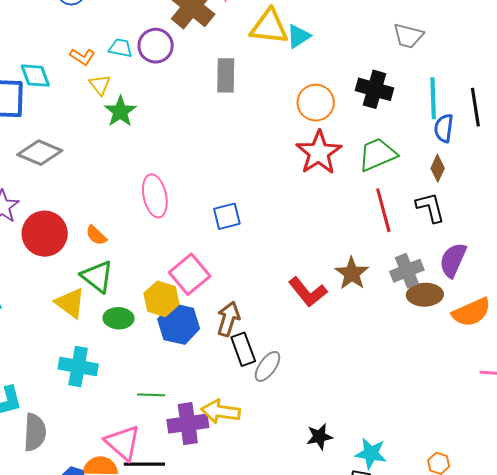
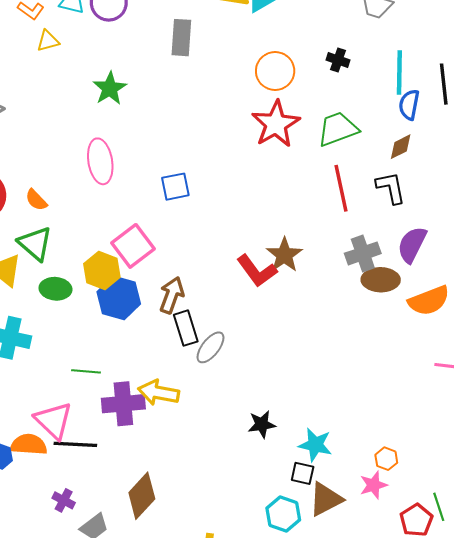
yellow triangle: (100, 85) -> (48, 41), turned 50
black cross: (374, 89) -> (338, 60), size x0.6
green star: (120, 111) -> (110, 88), moved
brown diamond: (438, 168) -> (401, 147), turned 36
brown star: (352, 273) -> (284, 255), moved

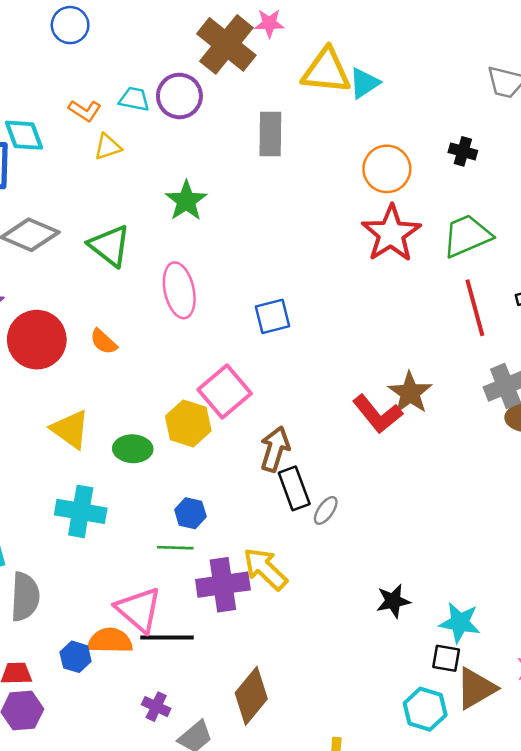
green triangle: (35, 244) -> (110, 246), moved
blue hexagon: (119, 298) -> (190, 513), moved, size x0.6
gray ellipse: (210, 347) -> (326, 510), size x0.7
yellow arrow: (159, 393) -> (265, 569), turned 36

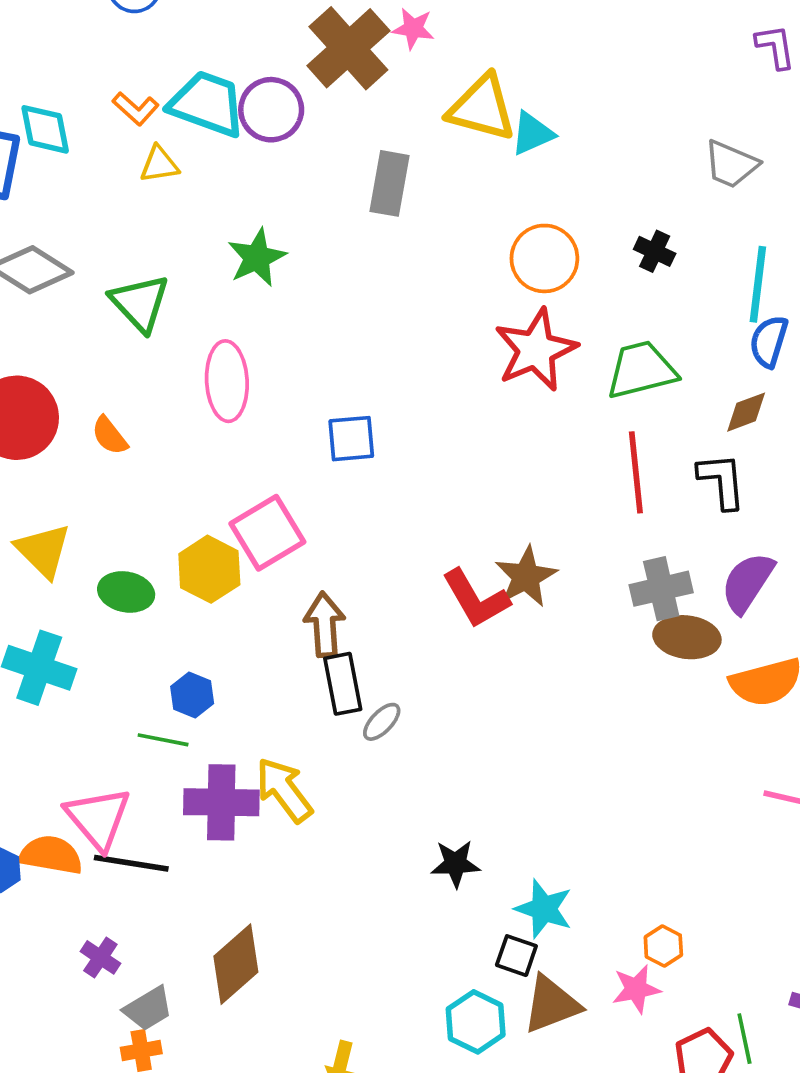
cyan trapezoid: (134, 99) -> (207, 104), size x1.8
brown arrow: (275, 449) -> (325, 625), turned -30

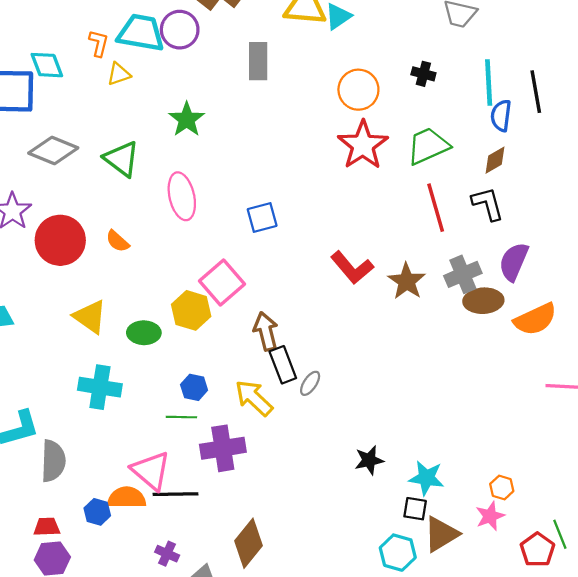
orange L-shape: (136, 109) -> (99, 43), turned -108
brown star: (526, 577) -> (407, 281), moved
red L-shape: (476, 599) -> (352, 268), moved
yellow arrow: (284, 790) -> (254, 398), moved

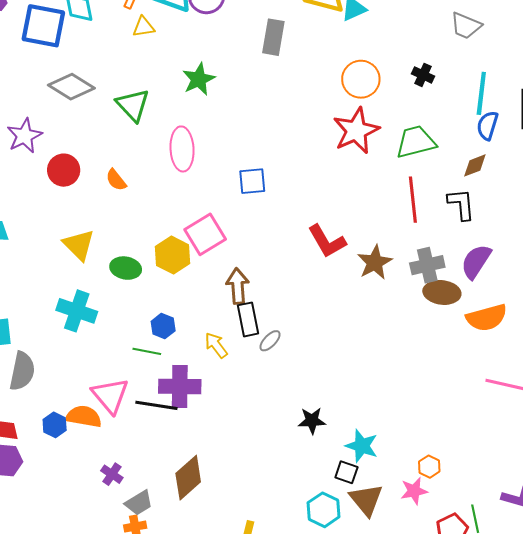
red circle: (60, 240) -> (64, 170), size x0.7
yellow arrow: (254, 398) -> (216, 345), size x0.7
black line: (175, 494) -> (156, 405), moved
brown triangle: (441, 534) -> (366, 500), turned -48

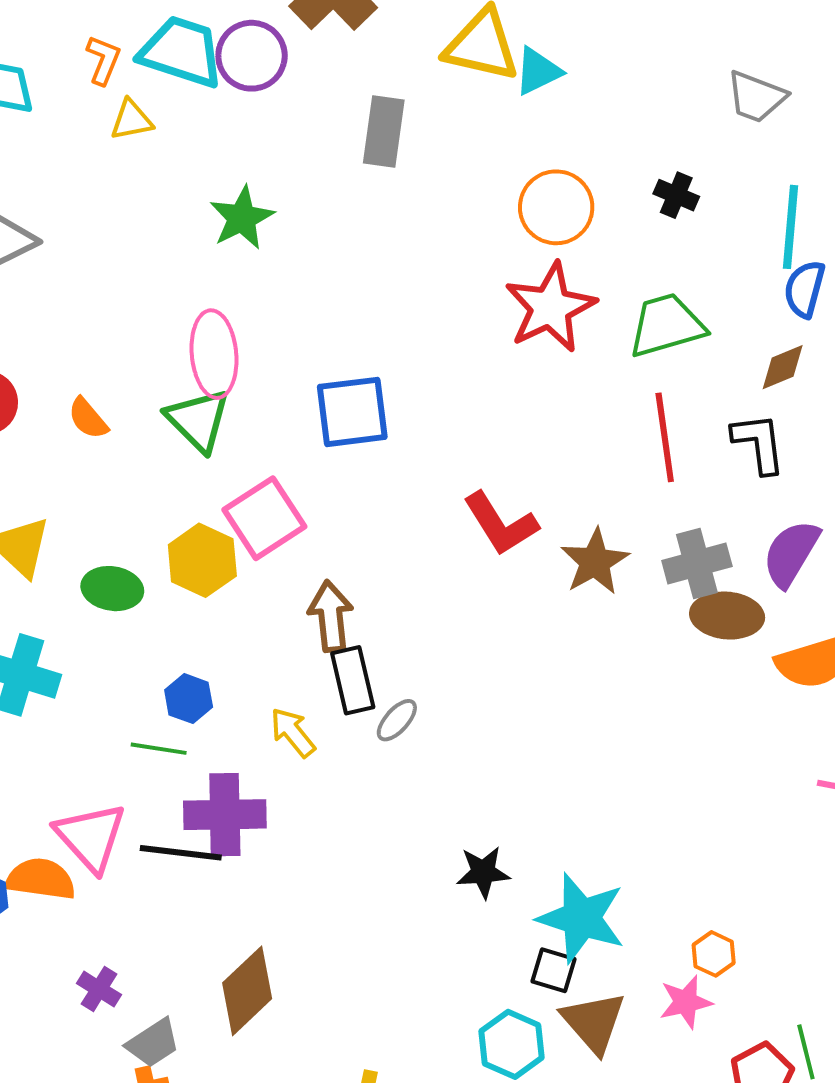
green triangle: (133, 105) -> (198, 420), moved
blue square: (252, 181) -> (352, 412), size x1.4
cyan star: (362, 446) -> (581, 918), size x1.4

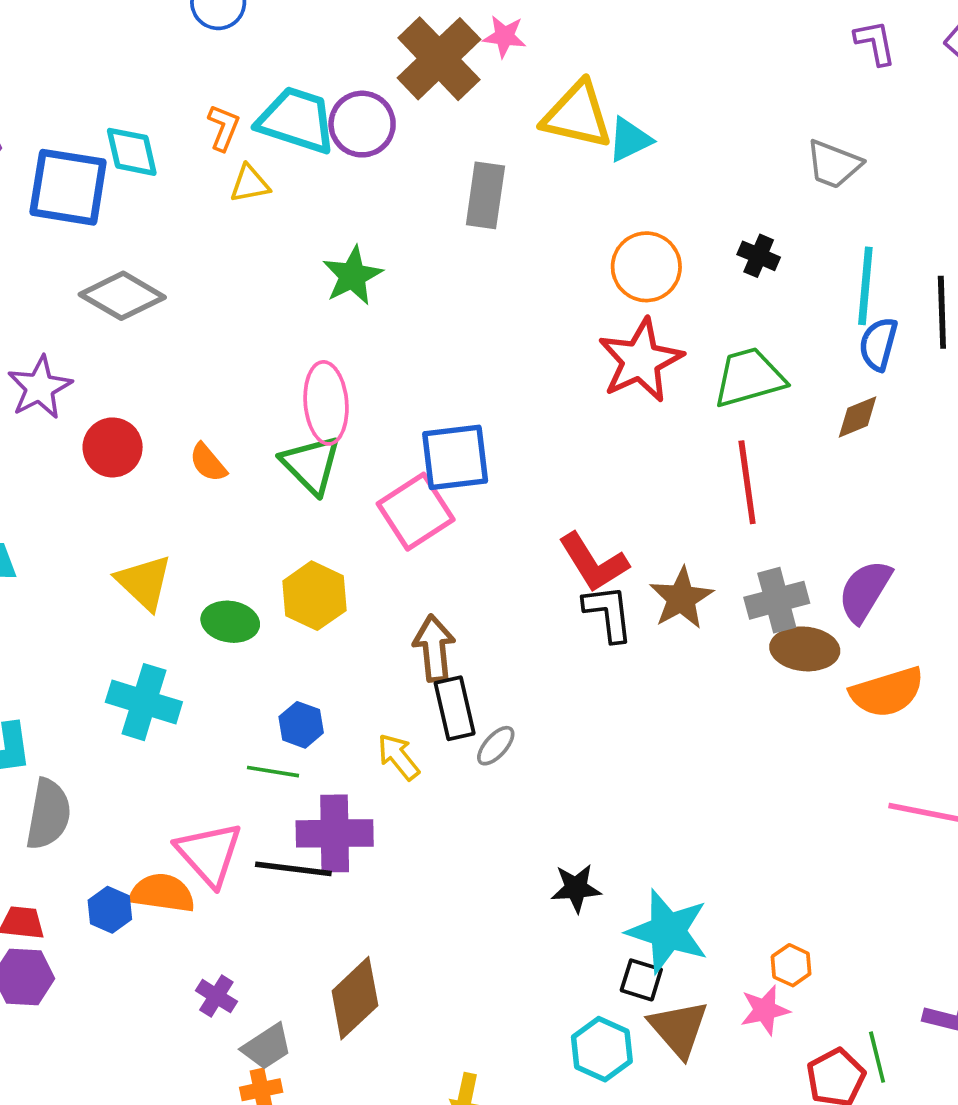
black L-shape: (759, 443) -> (608, 613), moved
pink square: (264, 518) -> (416, 512), moved

